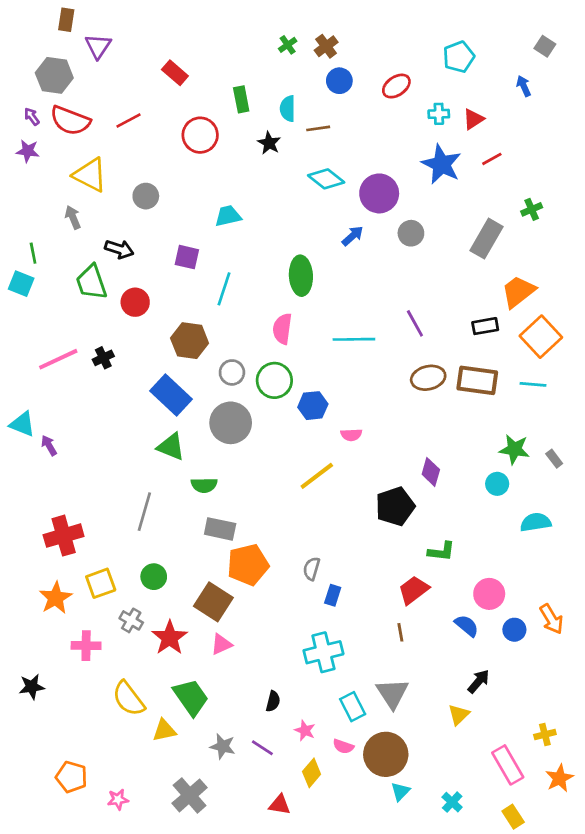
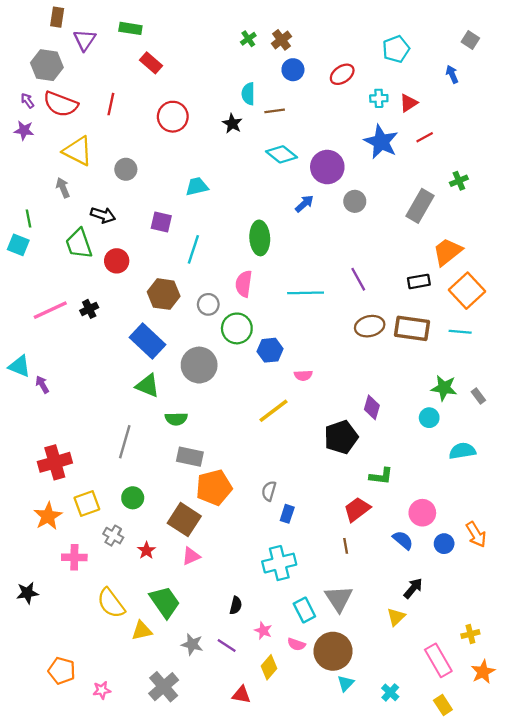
green rectangle: (241, 99) -> (130, 28), moved, turned -70
red line: (129, 121) -> (111, 104), turned -50
gray circle: (232, 372) -> (208, 304), moved
red star: (170, 638) -> (146, 550), size x0.6

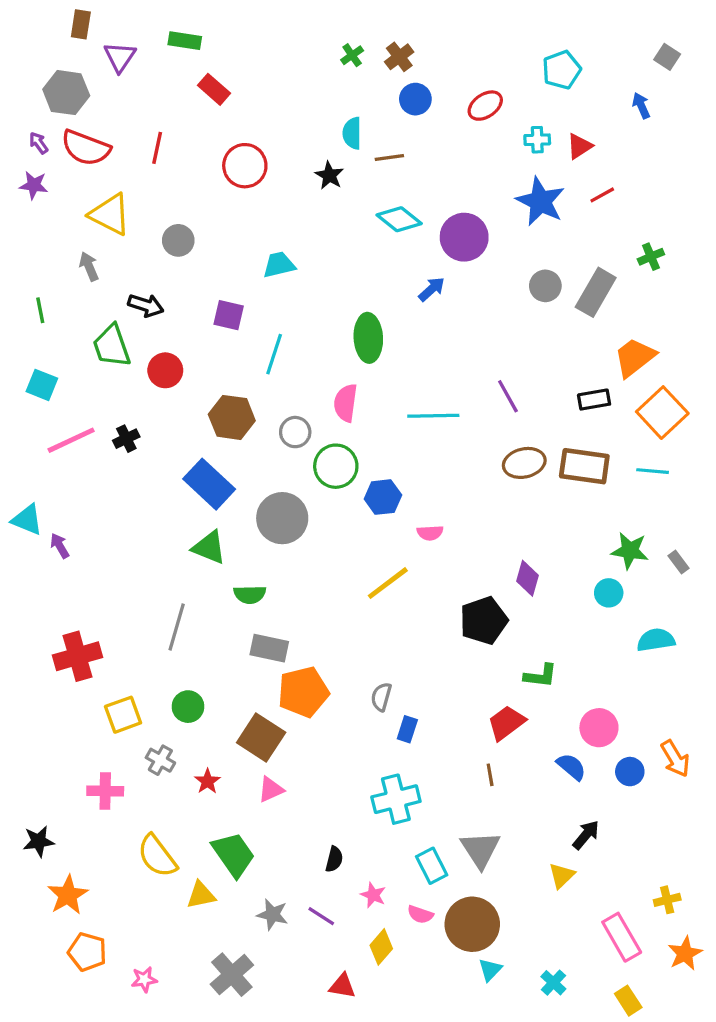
gray circle: (355, 201) -> (545, 286), moved
cyan square: (18, 245) -> (42, 385), moved
orange star: (48, 516) -> (68, 895), moved

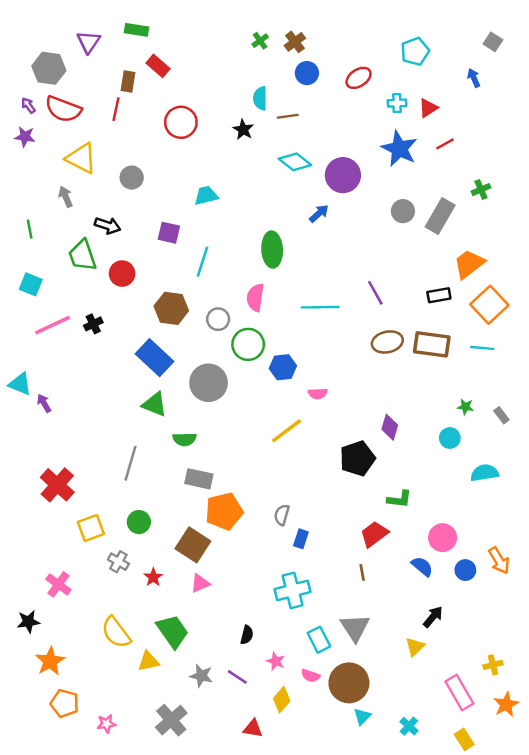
brown rectangle: (81, 24) -> (128, 81), moved
green star: (630, 551) -> (465, 407), size x0.6
red cross: (78, 656) -> (57, 485), turned -32
pink cross: (105, 791) -> (58, 584), moved, turned 35

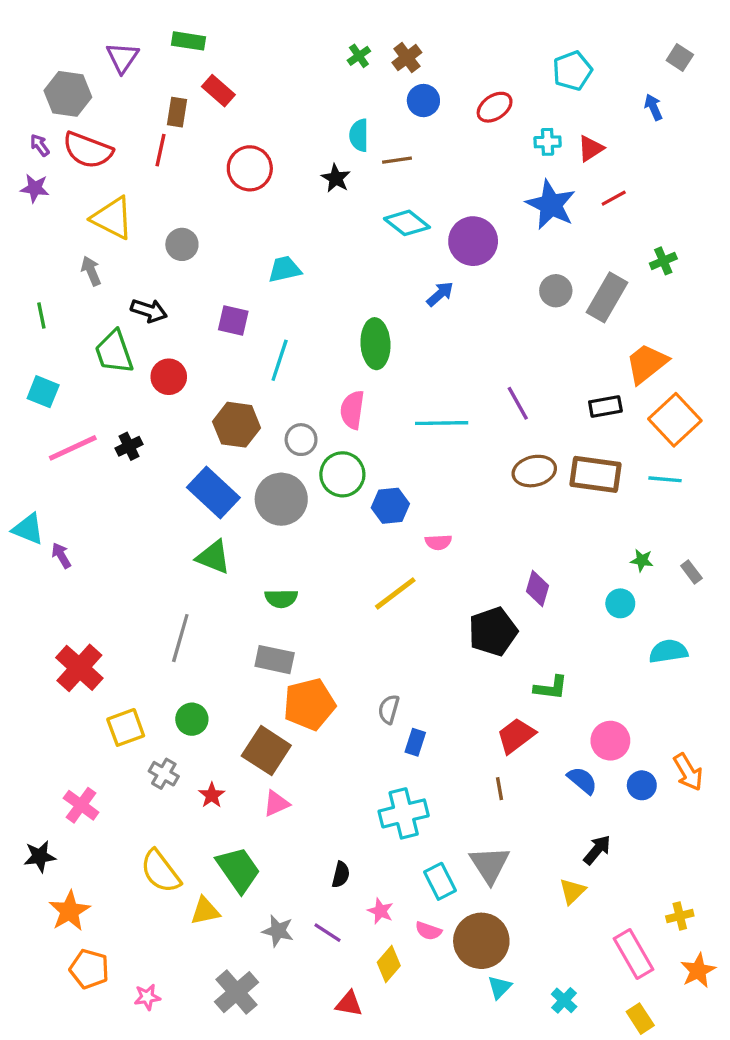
gray circle: (208, 383) -> (281, 499), moved
green semicircle: (184, 439) -> (281, 598), moved

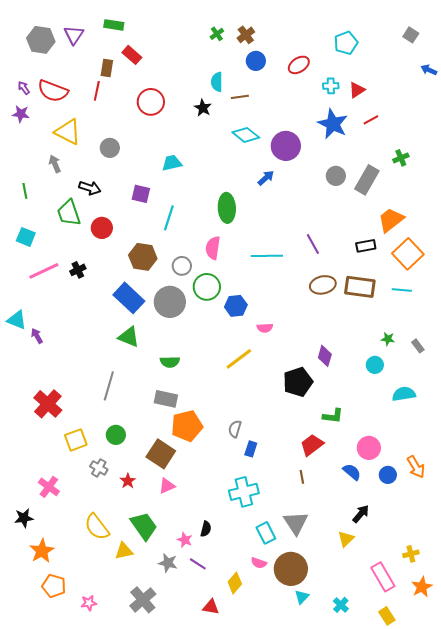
gray hexagon: (68, 94) -> (41, 40), moved
blue arrow: (653, 107) -> (429, 70), moved, turned -42
pink star: (380, 911) -> (185, 540), moved

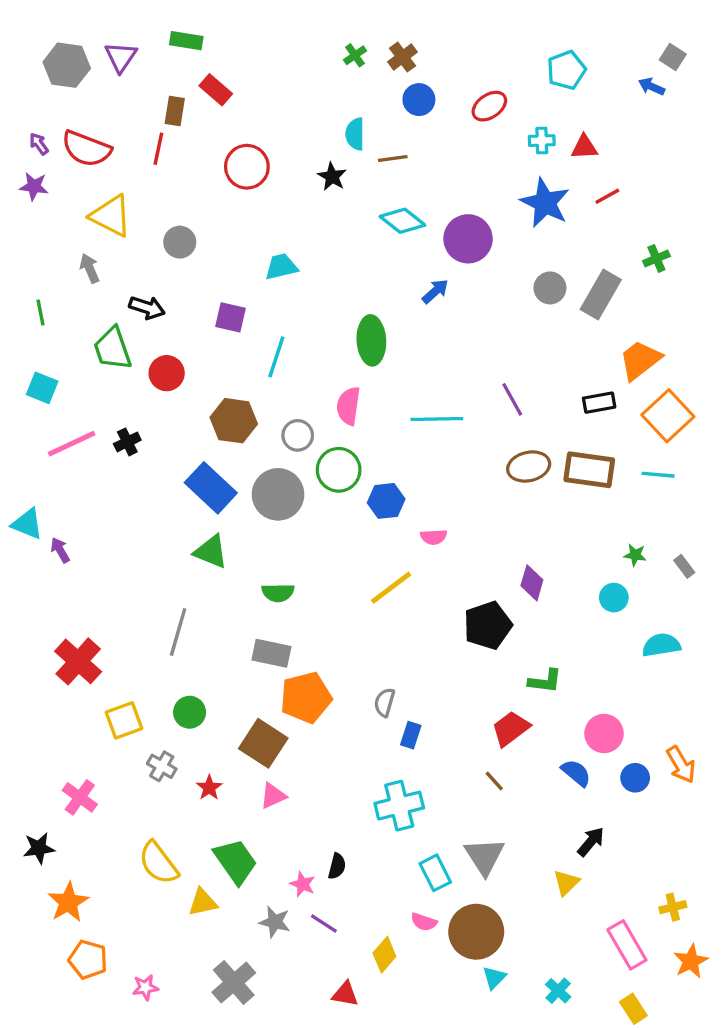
blue arrow: (429, 70) -> (652, 86), moved
red triangle: (357, 90) -> (584, 147), turned 30
brown line: (302, 477) -> (494, 781), turned -32

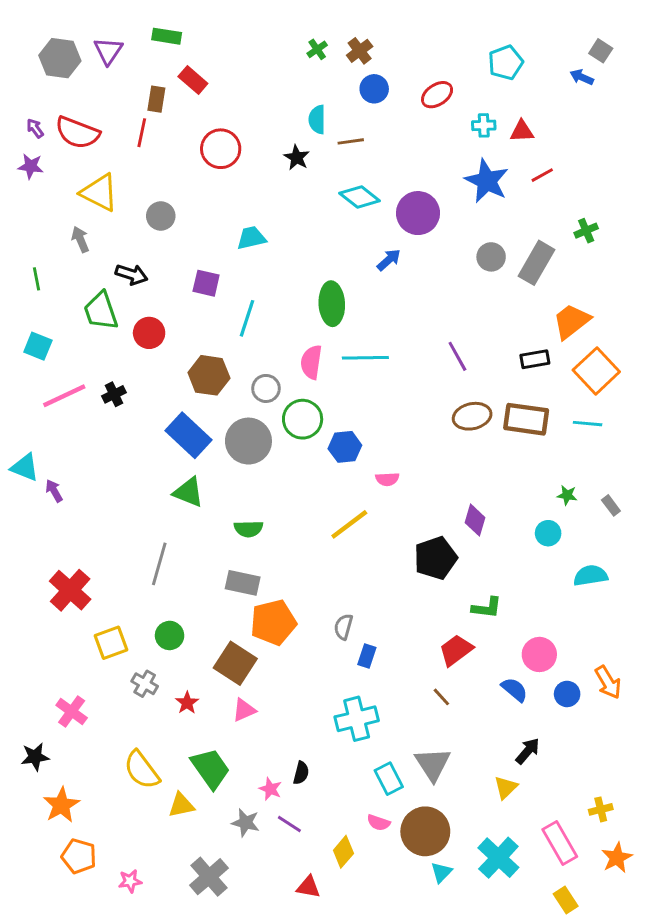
cyan line: (437, 419) -> (365, 358), moved
cyan cross: (558, 991) -> (498, 858), moved, size x1.8

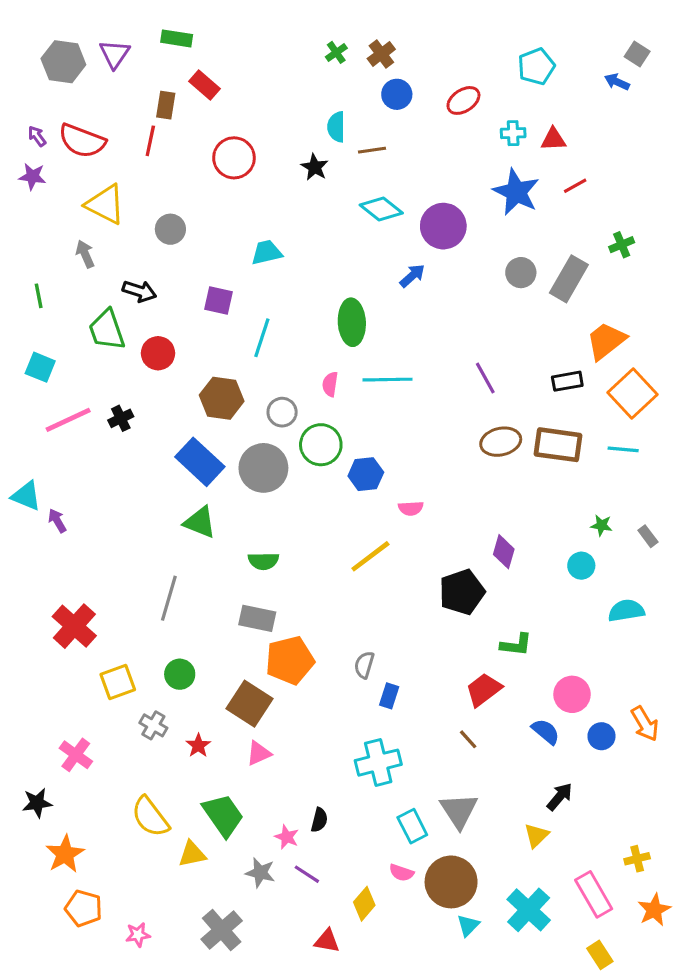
pink semicircle: (311, 362) -> (330, 384), size x0.7

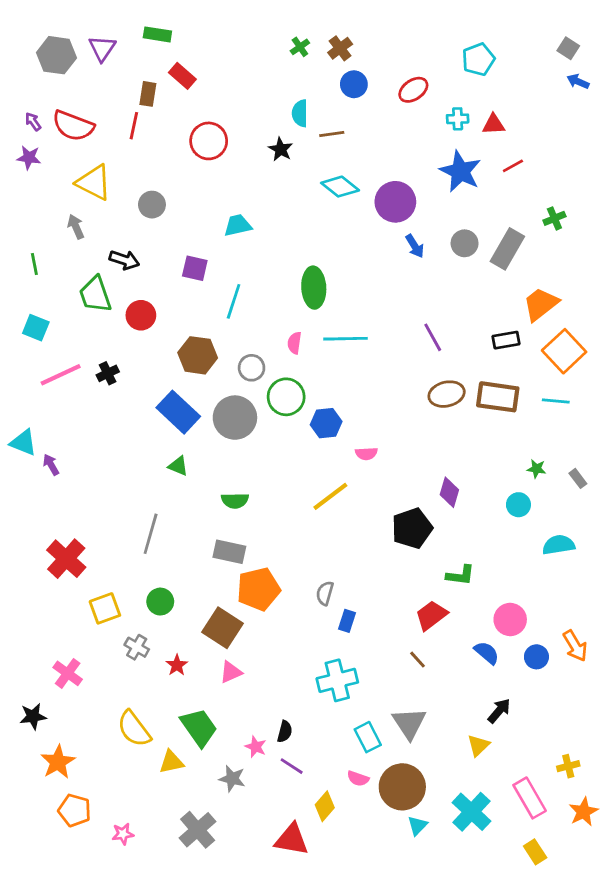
blue arrow: (617, 82) -> (578, 81), moved
blue arrow: (412, 276) -> (415, 246), moved, turned 100
green triangle: (200, 522) -> (178, 466), size x0.7
purple line: (307, 874) -> (292, 766), moved
red triangle: (327, 941) -> (292, 839), size x1.5

